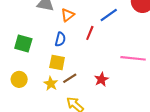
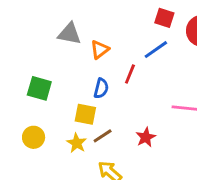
blue semicircle: (60, 39) -> (101, 88), moved

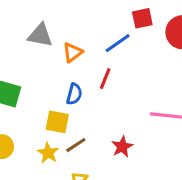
red square: (164, 18) -> (142, 18), turned -30
blue line: (156, 50) -> (118, 43), moved

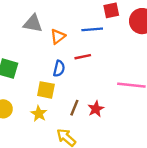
blue line: (118, 43) -> (92, 29), turned 30
red line: (105, 79) -> (83, 57), turned 56
brown line: (76, 145) -> (74, 108), moved, turned -35

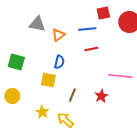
red line: (83, 57) -> (91, 49), moved
red star: (96, 109) -> (101, 96), moved
yellow star: (39, 114) -> (42, 112), moved

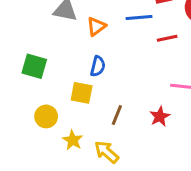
red line: (91, 49) -> (167, 38), moved
yellow circle: (12, 96) -> (46, 116), moved

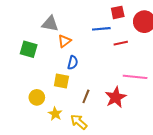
orange triangle: (96, 26) -> (64, 41), moved
green square: (34, 66) -> (29, 49), moved
red star: (160, 116) -> (116, 97), size x1.5

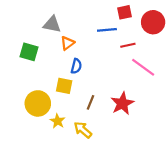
pink line: (135, 77) -> (143, 67), moved, turned 30
yellow circle: (37, 97) -> (38, 103), size x1.5

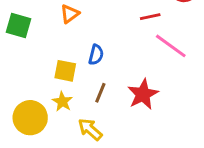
blue semicircle: (76, 66) -> (96, 55), moved
yellow circle: (38, 103) -> (30, 118), moved
yellow star: (58, 121) -> (62, 102), moved

